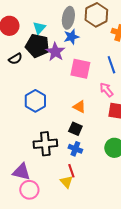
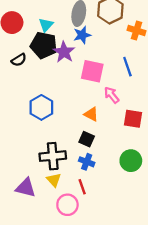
pink arrow: (106, 90) -> (112, 95), moved
yellow triangle: (66, 182) -> (54, 180), moved
pink circle: (29, 190) -> (67, 205), moved

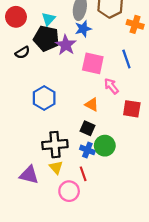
green circle: (131, 161) -> (105, 146), moved

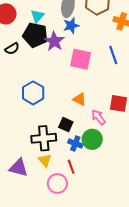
pink arrow: (111, 86) -> (99, 117), moved
black square: (87, 128) -> (66, 125), moved

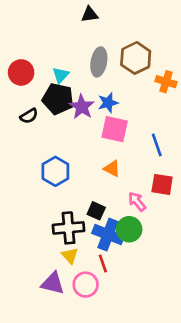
blue star: (71, 26) -> (108, 103), moved
blue line: (113, 55) -> (157, 145), moved
orange triangle: (80, 99) -> (112, 169), moved
blue cross: (75, 144) -> (108, 235), size x1.6
purple triangle: (18, 168) -> (53, 283), moved

